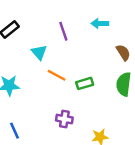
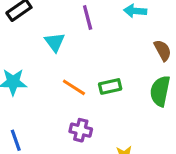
orange line: (57, 75) -> (74, 87), moved

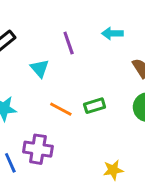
purple cross: (81, 130) -> (38, 149), moved, size x1.4

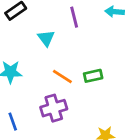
purple cross: (38, 149) -> (54, 108), moved, turned -30

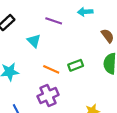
purple line: (74, 17) -> (54, 21), turned -49

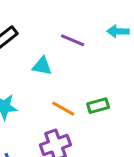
cyan triangle: (34, 41) -> (42, 66), turned -40

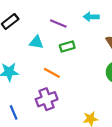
green rectangle: (98, 106) -> (67, 47), moved

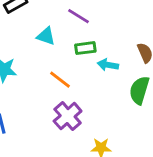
cyan arrow: (91, 17) -> (108, 65), moved
purple cross: (47, 99) -> (68, 116), moved, turned -30

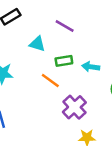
green rectangle: (85, 48) -> (64, 61), moved
purple cross: (68, 116) -> (74, 107), moved

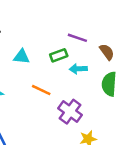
purple line: (65, 26) -> (77, 38), moved
green rectangle: (64, 61) -> (59, 55), moved

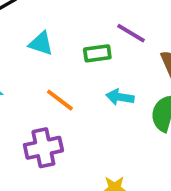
cyan arrow: (78, 69) -> (120, 97), moved
purple cross: (70, 112) -> (43, 148), moved, turned 30

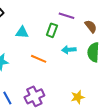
green rectangle: (97, 53) -> (52, 30), turned -48
purple cross: (43, 148) -> (34, 96), moved

